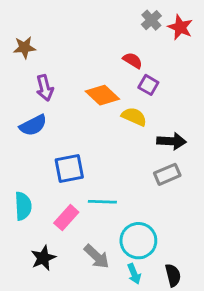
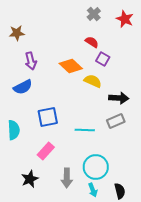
gray cross: (151, 20) -> (94, 14), moved
cyan line: (102, 202) -> (85, 130), moved
cyan semicircle: (23, 206) -> (14, 130), moved
gray arrow: (97, 257) -> (67, 178), turned 48

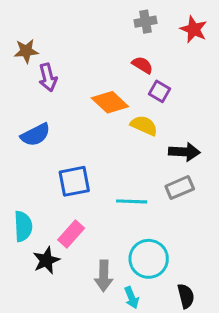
gray cross: (94, 14) -> (146, 22), turned 32
purple arrow: (31, 61) -> (48, 77), moved
cyan semicircle: (14, 130) -> (23, 226), moved
black star: (30, 179) -> (46, 260), moved
cyan arrow: (93, 190) -> (132, 298), moved

